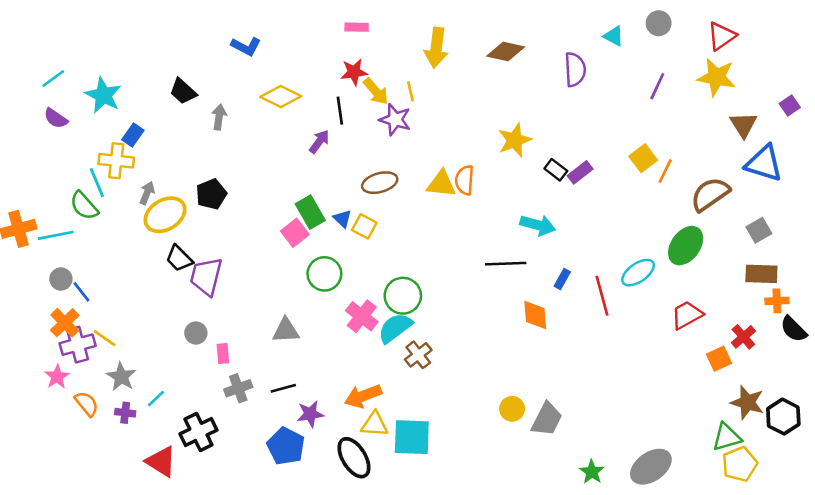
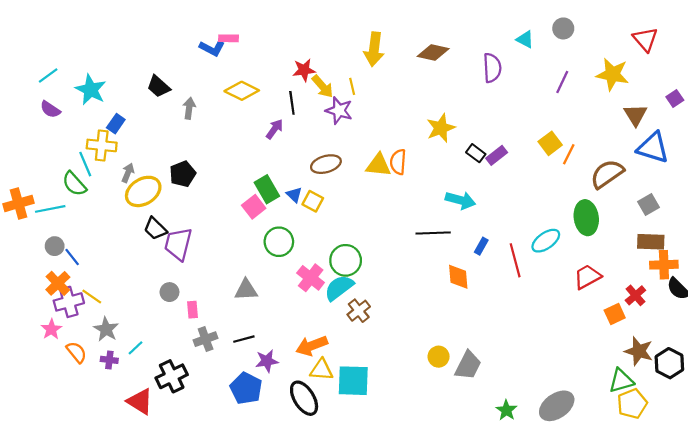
pink rectangle: (357, 27) -> (229, 38), moved
red triangle: (722, 36) -> (645, 39), moved, turned -36
green ellipse: (686, 246) -> (586, 218), turned -44
orange cross: (777, 301) -> (664, 265), size x1.4

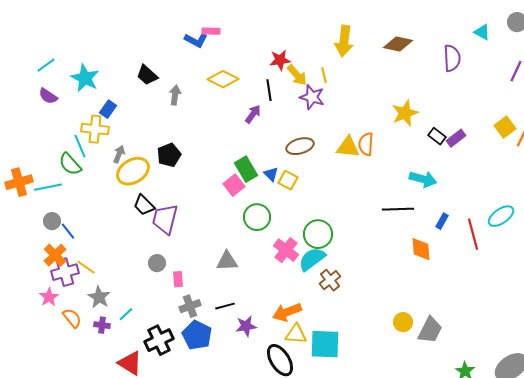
blue pentagon: (246, 388) -> (197, 335), moved

